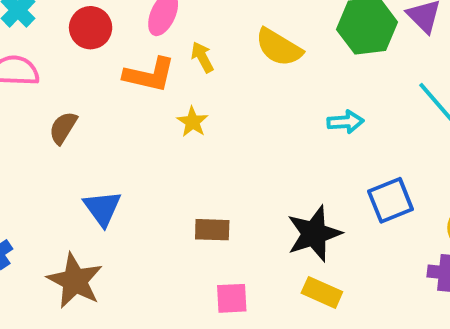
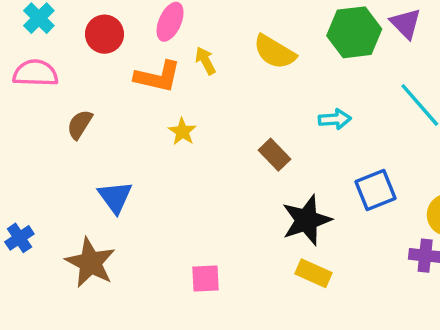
yellow star: (193, 122) -> (182, 132), moved
brown rectangle: (212, 230) -> (275, 155), moved, turned 44
pink square: (232, 298) -> (205, 279), moved

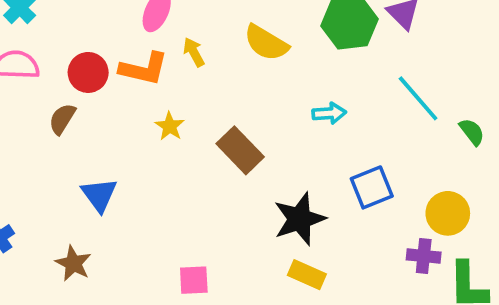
red circle: (105, 34) -> (88, 72), moved
brown rectangle: (275, 155) -> (240, 150), moved, size x1.4
brown star: (90, 263) -> (73, 263), size x0.7

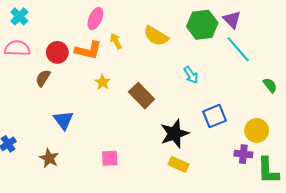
cyan line: (418, 98) -> (238, 49), moved
cyan arrow: (329, 113) -> (191, 75), turned 60
pink square: (194, 280) -> (110, 158), moved

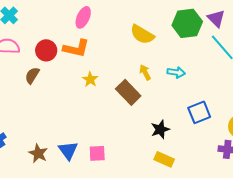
yellow arrow: (116, 41) -> (145, 72), moved
cyan arrow: (191, 75) -> (176, 72), turned -48
blue triangle: (63, 120) -> (68, 150), moved
black star: (174, 134) -> (160, 129), size x0.7

